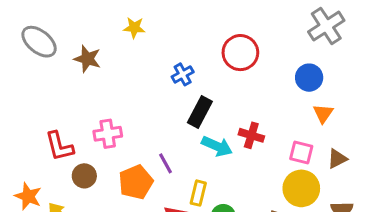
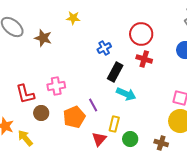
red cross: (251, 135) -> (144, 59), moved

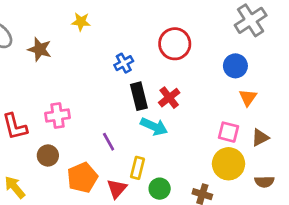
red cross: (144, 59) -> (169, 98), moved, turned 35
black rectangle: (115, 72) -> (139, 96), turned -42
brown circle: (41, 113) -> (48, 155), moved
orange pentagon: (74, 117) -> (82, 178), moved

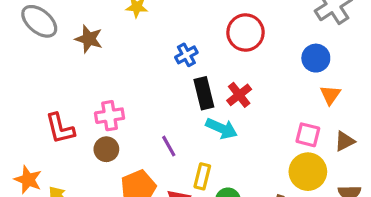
brown circle: (48, 155) -> (106, 149), moved

